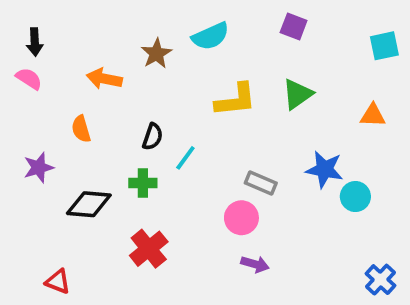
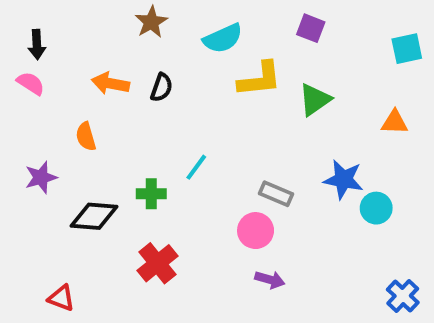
brown star: (156, 54) -> (151, 22), moved
yellow L-shape: (236, 100) -> (260, 79), moved
black semicircle: (153, 137) -> (161, 87), moved

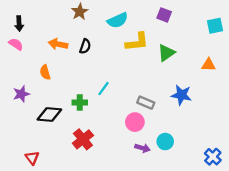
cyan circle: (376, 208) -> (165, 142), moved
red triangle: (61, 298) -> (32, 158), turned 32

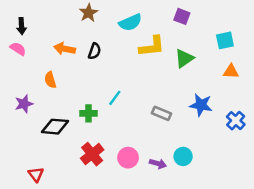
cyan square: (215, 26) -> (225, 40), moved
pink circle: (135, 122) -> (128, 158), moved
blue cross: (213, 157) -> (236, 121), moved

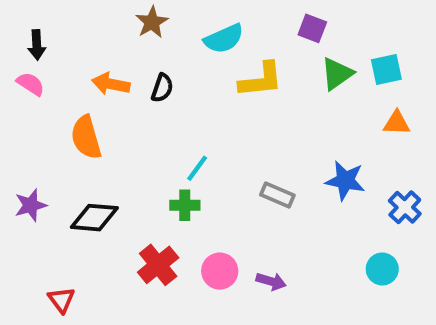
green triangle: (184, 58) -> (337, 74), moved
orange semicircle: (50, 80) -> (86, 137), size x1.5
purple star: (24, 104) -> (31, 205), moved
green cross: (89, 113) -> (185, 205), moved
cyan circle: (183, 156) -> (382, 269), moved

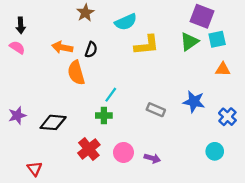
purple square: (312, 28) -> (202, 16), moved, size x1.5
orange semicircle: (86, 137) -> (76, 73), moved

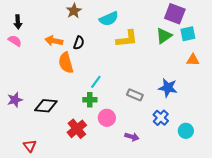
blue cross: (227, 117) -> (161, 118), moved
pink circle: (123, 152) -> (107, 118), moved

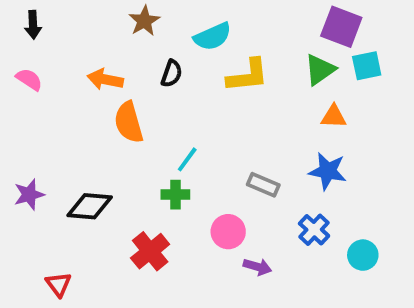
black arrow: (18, 22) -> (33, 25), moved
black semicircle: (79, 43) -> (172, 74), moved
orange triangle: (193, 60) -> (334, 116), moved
pink circle: (107, 118) -> (228, 232), moved

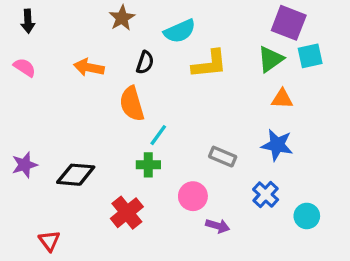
orange semicircle: (129, 122) -> (132, 104), moved

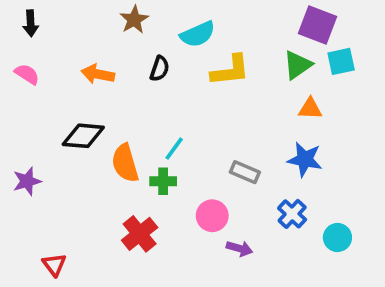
orange semicircle: (132, 104) -> (125, 163), moved
black diamond: (76, 175) -> (83, 136), moved

